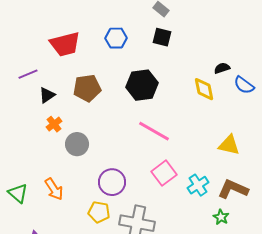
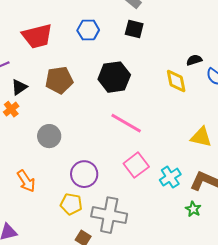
orange cross: (54, 124) -> (11, 109), moved

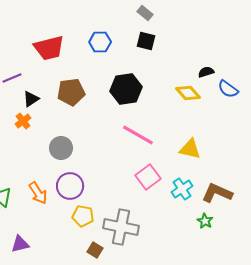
yellow diamond: (176, 81) -> (188, 93), turned -30
yellow triangle: (201, 137) -> (190, 149), moved
purple circle: (84, 174) -> (70, 186), moved

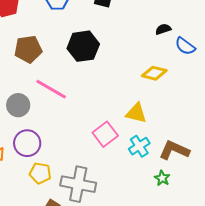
yellow diamond: (188, 93) -> (154, 73), moved, turned -35
pink line: (138, 135) -> (51, 89), moved
yellow triangle: (190, 149) -> (136, 113), moved

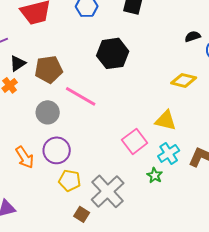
brown pentagon: (28, 49) -> (49, 69), moved
green star: (162, 178) -> (155, 175), moved
gray cross: (78, 184) -> (108, 191), turned 36

